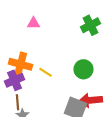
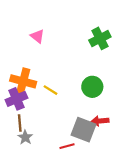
pink triangle: (34, 23) -> (37, 36), turned 40
red arrow: (90, 100) -> (100, 121), size x0.7

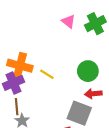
pink triangle: (37, 36) -> (68, 21), moved
red arrow: (100, 121) -> (93, 94), moved

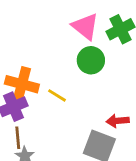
pink triangle: (68, 21) -> (85, 26), size x1.5
green circle: (88, 71) -> (91, 60), moved

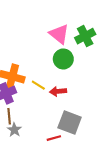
red arrow: (118, 121) -> (58, 91), moved

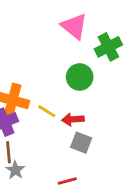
pink triangle: (59, 34) -> (74, 26), moved
gray square: (70, 122) -> (81, 143), moved, size x0.7

